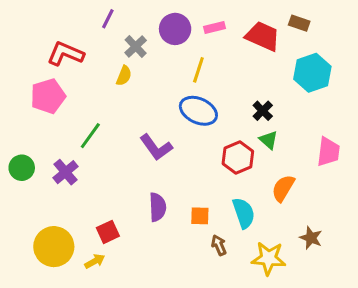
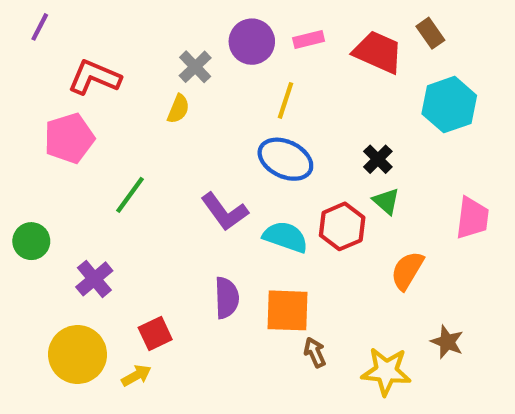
purple line: (108, 19) -> (40, 27), moved
brown rectangle: (299, 23) -> (430, 33), turned 36
purple cross: (66, 172) -> (94, 279), moved
cyan semicircle: (244, 213) -> (285, 237), moved, turned -52
orange square: (200, 216) -> (288, 310), size x1.6

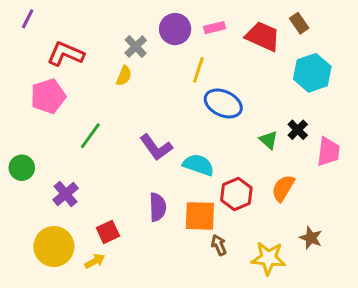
blue ellipse: (285, 159) -> (223, 103), moved
black cross: (378, 159) -> (298, 130), moved
red hexagon: (342, 226) -> (236, 194), moved

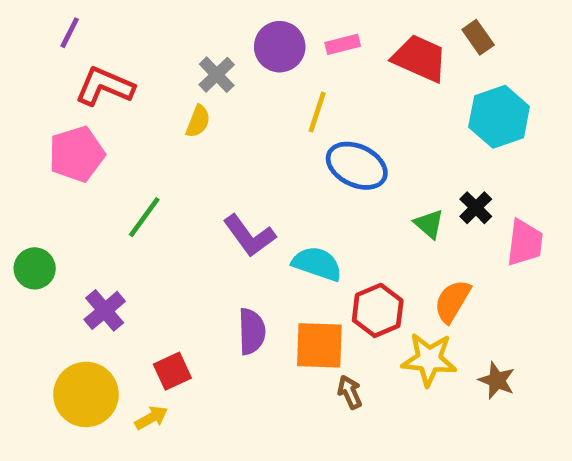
purple line: (28, 19) -> (70, 33), moved
yellow star: (268, 258) -> (429, 359), moved

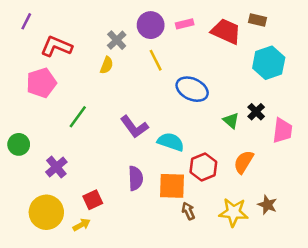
purple line: (70, 33) -> (26, 21), moved
brown rectangle: (478, 37) -> (257, 20), turned -42
yellow line: (317, 112) -> (156, 60), moved, turned -45
yellow star: (429, 359) -> (234, 212), moved

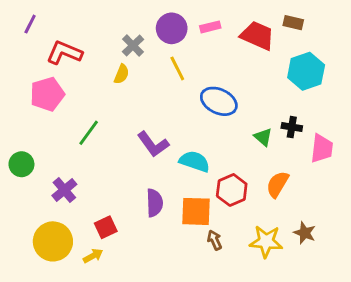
black cross: (256, 112) -> (292, 127), turned -36

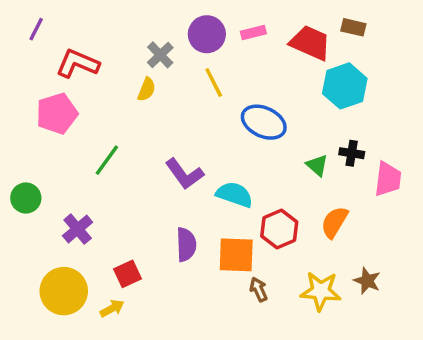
cyan hexagon: (306, 71) -> (345, 86), moved

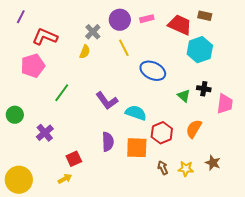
brown arrow: (259, 289) -> (163, 168), moved
yellow circle: (64, 291) -> (19, 180), moved
yellow star: (321, 291) -> (186, 169), size x0.7

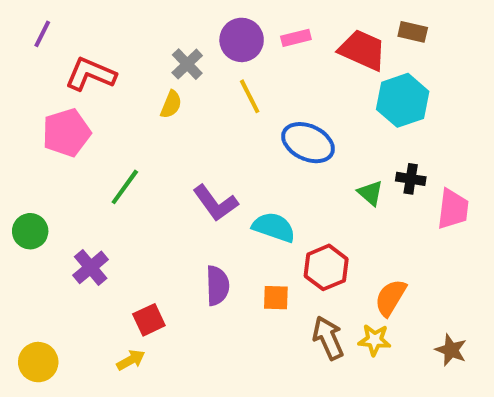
orange semicircle: (194, 129) -> (391, 298), moved
orange square: (137, 148) -> (276, 298), size x0.6
brown star: (213, 163) -> (451, 350), moved
brown arrow: (163, 168) -> (328, 338), size x1.5
yellow circle: (19, 180) -> (38, 362), size x0.7

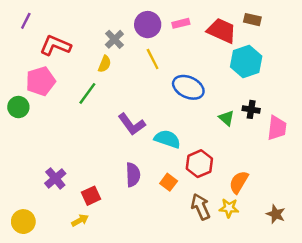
green line: (125, 187) -> (87, 93), moved
green circle: (30, 231) -> (18, 107), moved
purple cross: (91, 267) -> (55, 178), moved
orange square: (276, 298) -> (169, 182), turned 35

